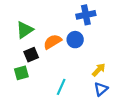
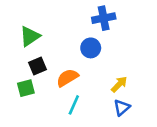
orange semicircle: (53, 42) -> (67, 78), moved

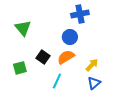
green triangle: (30, 36) -> (23, 28), turned -36
black square: (38, 66) -> (43, 57), moved, turned -32
orange semicircle: (67, 78) -> (66, 57), moved

